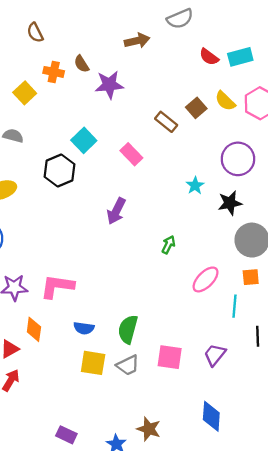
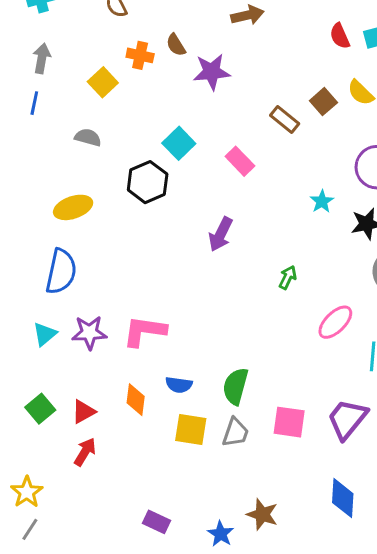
red semicircle: (209, 57) -> (340, 36), turned 30
orange diamond: (34, 329) -> (136, 400), moved
purple trapezoid: (215, 355) -> (347, 419), size x1.4
gray trapezoid: (128, 365) -> (235, 432), turned -45

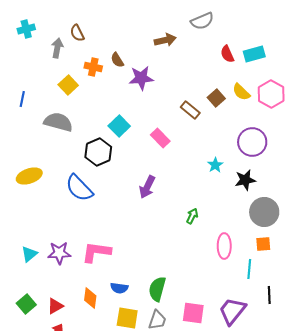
gray arrow: (42, 58) -> (57, 48), moved
gray semicircle: (88, 137) -> (58, 122), size x1.6
yellow ellipse: (73, 207) -> (29, 176), moved
blue semicircle: (61, 272) -> (79, 188), moved, turned 124
pink ellipse: (335, 322) -> (224, 246), turned -45

